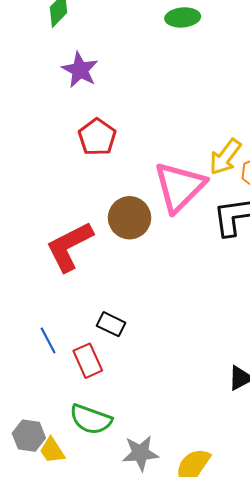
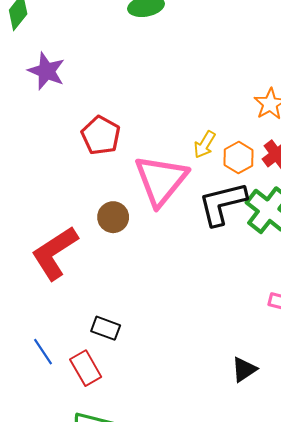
red pentagon: (97, 137) -> (101, 135), moved
yellow arrow: (225, 157) -> (205, 145), size x0.7
brown circle: (130, 218) -> (113, 217), size x0.7

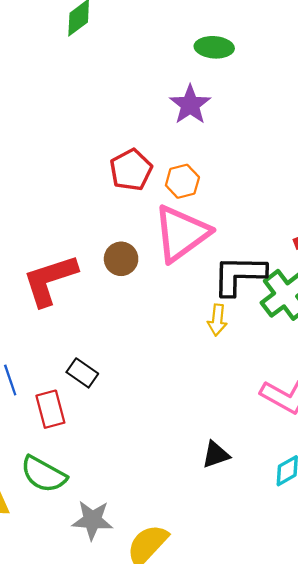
purple star: (46, 71) -> (190, 105), moved
yellow arrow: (205, 145) -> (217, 320), moved, turned -40
orange hexagon: (239, 158) -> (182, 181), moved

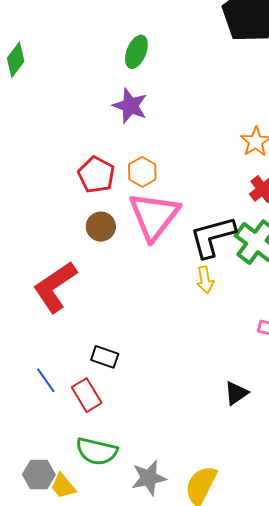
green ellipse: (214, 47) -> (136, 52), turned -56
brown circle: (121, 259) -> (101, 227), moved

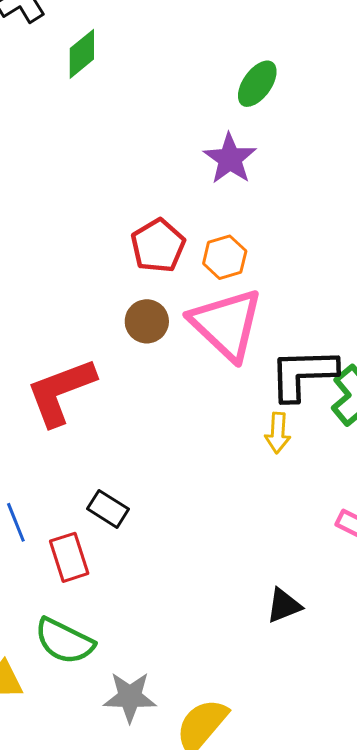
pink triangle: (154, 216) -> (226, 324), turned -38

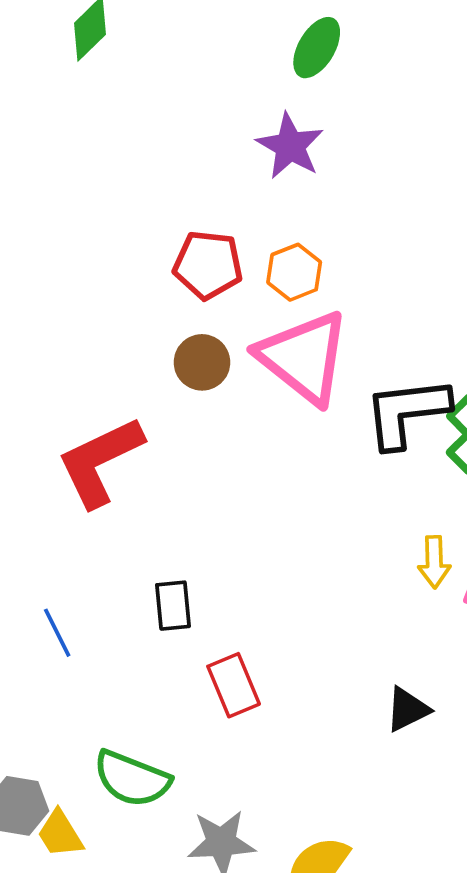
red pentagon: (158, 246) -> (208, 265), turned -30
yellow arrow: (278, 433) -> (434, 562), moved
black rectangle: (108, 509) -> (173, 606), turned 57
red rectangle: (69, 557) -> (234, 685), moved

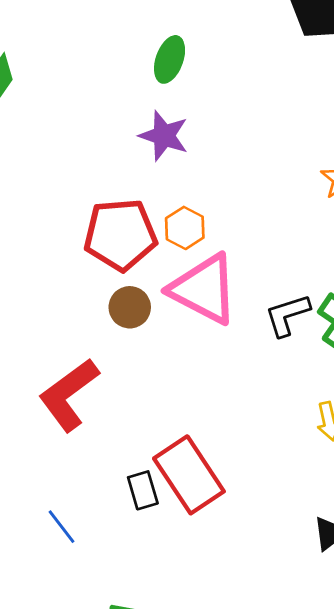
red pentagon: (208, 265) -> (120, 235), size x1.4
black L-shape: (407, 412) -> (287, 315), size x0.7
red rectangle: (234, 685) -> (189, 475), moved, size x1.6

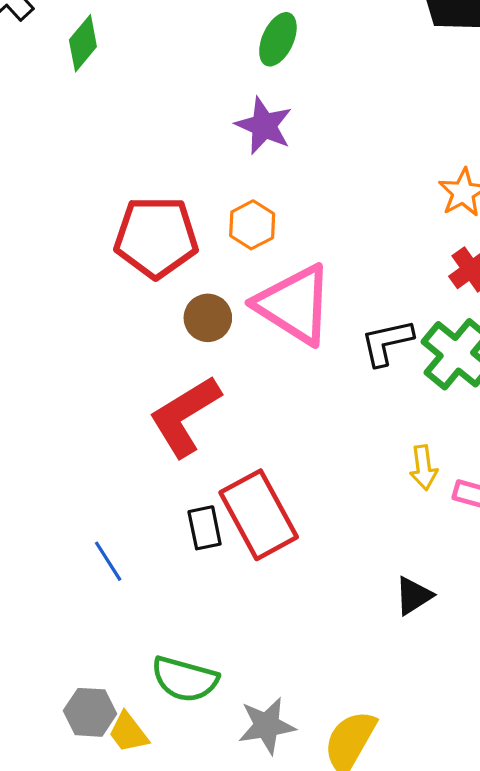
orange hexagon: (185, 228) -> (252, 225), moved
red pentagon: (120, 235) -> (156, 237), moved
red L-shape: (69, 395) -> (185, 416), moved

